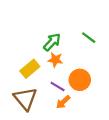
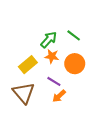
green line: (89, 38) -> (74, 35), moved
orange circle: (80, 80) -> (75, 64), moved

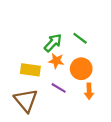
yellow rectangle: (28, 65) -> (30, 70), turned 48
orange arrow: (59, 96) -> (89, 91), moved, turned -48

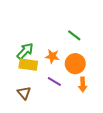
green arrow: (53, 43) -> (25, 51), moved
brown triangle: (26, 100) -> (24, 93), size x0.6

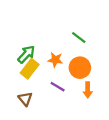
yellow rectangle: (28, 65) -> (30, 69), turned -60

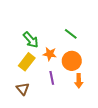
green arrow: (26, 54) -> (31, 40), moved, turned 96
purple line: (58, 87) -> (52, 78), turned 48

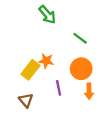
green arrow: (31, 40) -> (47, 15), moved
orange star: (50, 54) -> (46, 61), moved

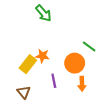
green line: (80, 38) -> (89, 46), moved

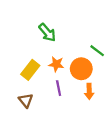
green arrow: (43, 13) -> (47, 33), moved
orange star: (42, 56) -> (56, 64), moved

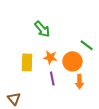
yellow rectangle: (30, 70) -> (27, 62), turned -36
brown triangle: (26, 100) -> (14, 99), moved

